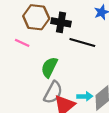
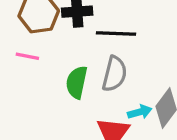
gray semicircle: (53, 92) -> (114, 74), moved

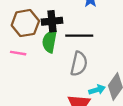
green semicircle: (77, 82) -> (50, 41), moved

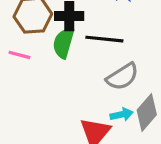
gray semicircle: (79, 64) -> (122, 77), moved, turned 40

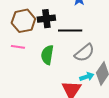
green semicircle: (63, 43) -> (47, 55), moved

